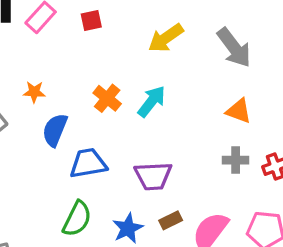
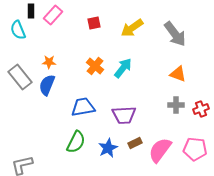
red square: (91, 21) -> (94, 23), moved
blue semicircle: (55, 130) -> (47, 85), moved

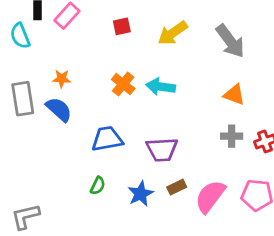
cyan arrow: (123, 68) -> (161, 87), turned -120
gray rectangle: (20, 77) -> (23, 99), turned 30
blue semicircle: (47, 85) -> (59, 109), turned 110
green semicircle: (76, 142) -> (98, 186), size x0.6

